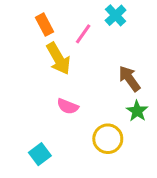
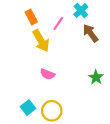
brown arrow: (129, 79) -> (91, 33), moved
yellow circle: (108, 139) -> (52, 111), moved

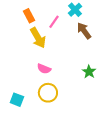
cyan square: (28, 108) -> (17, 100), moved, turned -32
yellow circle: (52, 111) -> (48, 93), moved

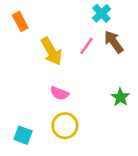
orange rectangle: (29, 16) -> (20, 22), moved
pink line: (54, 22) -> (87, 46), moved

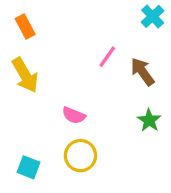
cyan cross: (101, 13) -> (153, 16), moved
brown arrow: (114, 42) -> (142, 72), moved
yellow arrow: (51, 51) -> (25, 75), moved

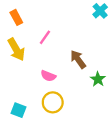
pink line: (107, 57) -> (45, 37), moved
brown arrow: (142, 72) -> (78, 59), moved

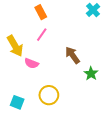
orange rectangle: (16, 17) -> (41, 12), moved
pink semicircle: (48, 76) -> (31, 63), moved

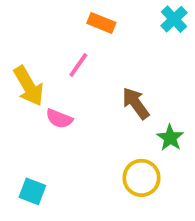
orange rectangle: (41, 12) -> (101, 23), moved, turned -40
yellow circle: (49, 95) -> (141, 178), moved

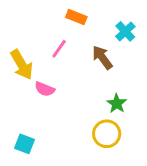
cyan cross: (174, 19) -> (125, 31), moved
brown arrow: (136, 103) -> (102, 57), moved
green star: (170, 138) -> (117, 104), moved

